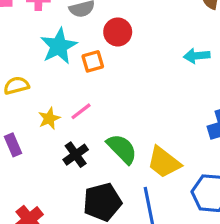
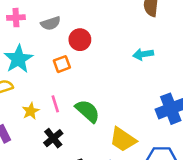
cyan star: (59, 46) -> (18, 59), moved
pink line: (81, 111) -> (55, 104), turned -66
green semicircle: (122, 149) -> (88, 111), moved

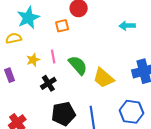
yellow trapezoid: (123, 140) -> (104, 78), moved

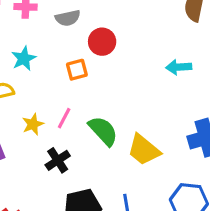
cyan star: (28, 18) -> (24, 58), size x0.7
pink line: (53, 56) -> (64, 118), turned 40

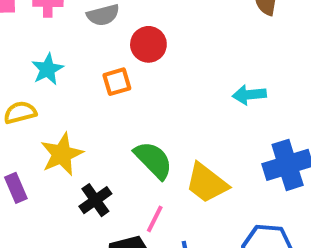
cyan arrow: (179, 67) -> (249, 95), moved
pink line: (64, 118) -> (155, 219), moved
yellow star: (33, 124) -> (62, 154), size x1.5

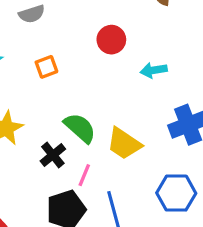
red circle: (148, 44) -> (111, 40), moved
black cross: (95, 200) -> (53, 155), moved

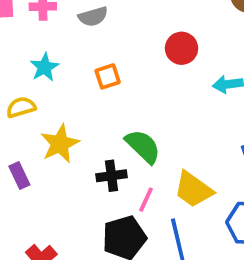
yellow trapezoid: (124, 144) -> (193, 189), moved
black cross: (53, 155) -> (111, 176), turned 30

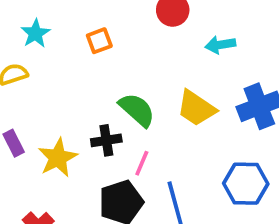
yellow star: (60, 144) -> (58, 158), moved
yellow trapezoid: (193, 189) -> (196, 108), moved

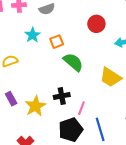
cyan star: (35, 33) -> (32, 35), moved
green semicircle: (137, 110) -> (73, 62), moved

